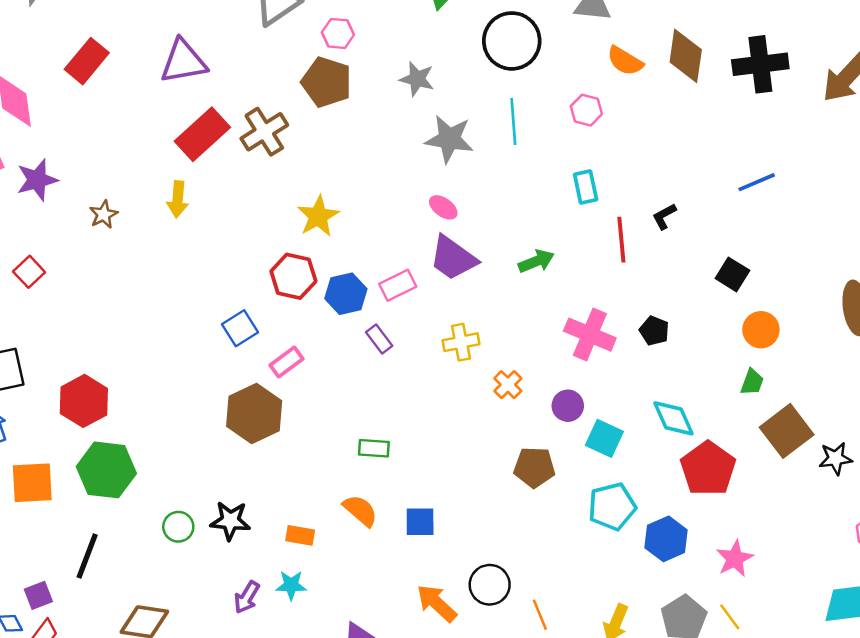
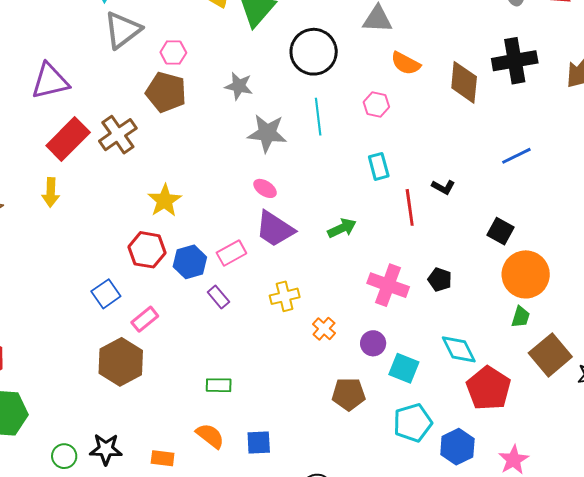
brown diamond: (686, 56) -> (464, 82), moved
black L-shape: (664, 216) -> (443, 187), turned -120
orange circle: (761, 330) -> (526, 274), size x1.6

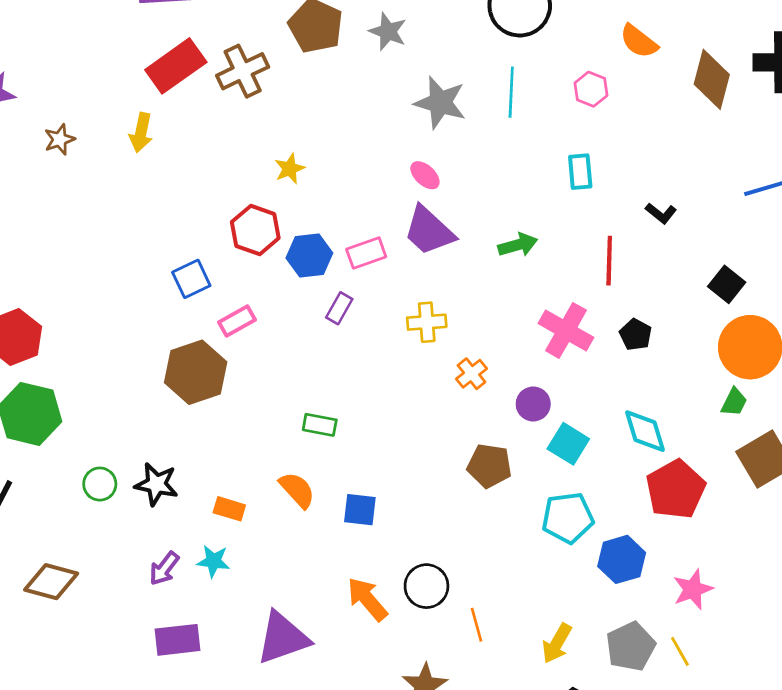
gray star: (239, 86) -> (388, 32), moved
yellow star: (165, 200) -> (290, 169), size x0.7
red line: (410, 207) -> (609, 261), moved
purple rectangle: (218, 297) -> (339, 308), turned 60

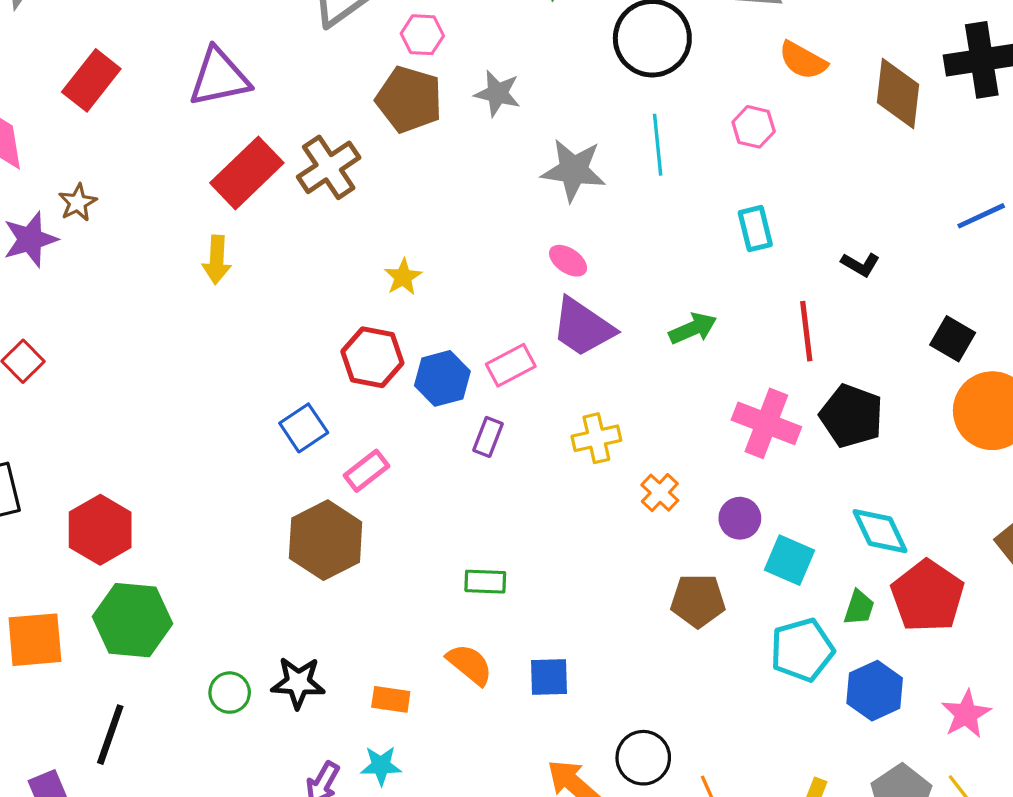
brown star: (60, 139) -> (78, 203), moved
black pentagon: (636, 335) -> (851, 416), size x1.6
green trapezoid: (734, 402) -> (859, 608), moved

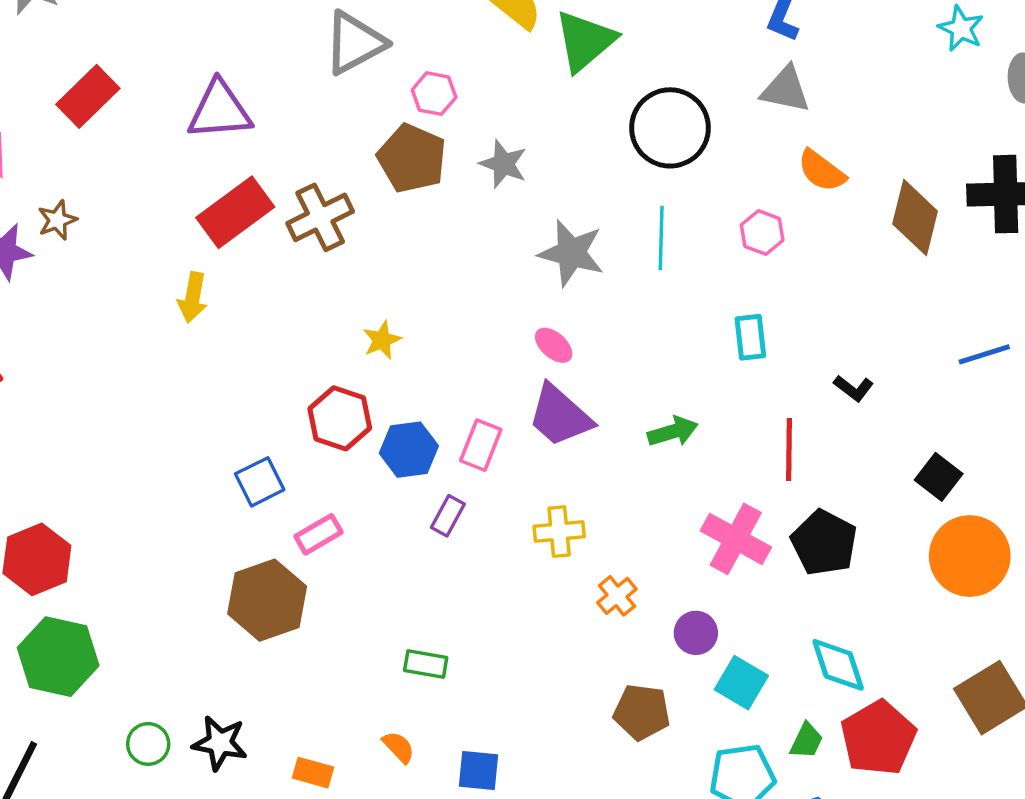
pink rectangle: (511, 365) -> (481, 445), turned -48
orange semicircle: (470, 664) -> (399, 747), size x0.7

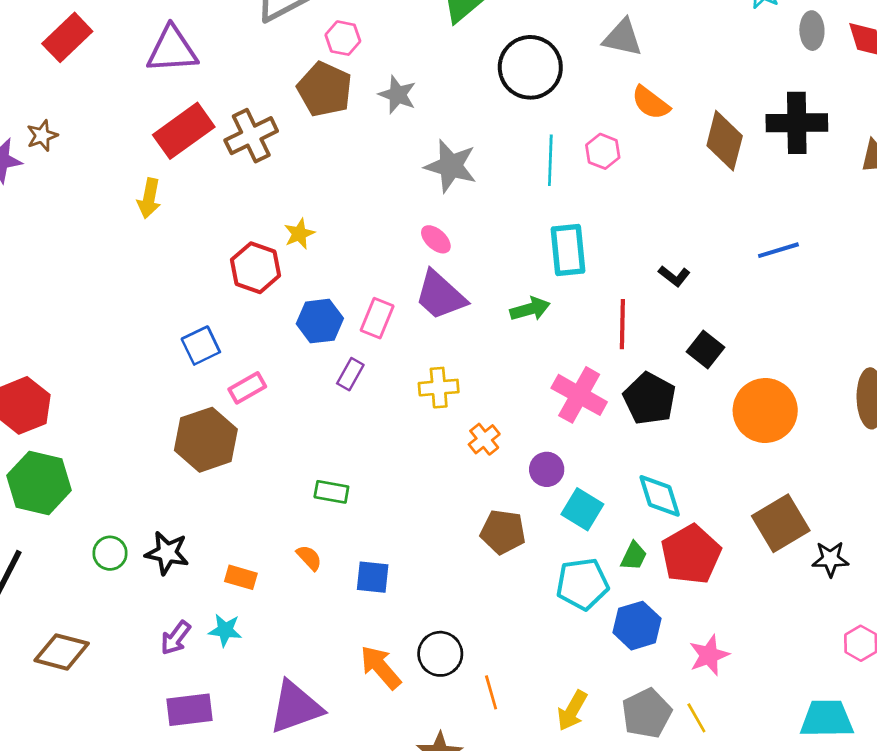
cyan line: (661, 238) -> (550, 160), moved
cyan rectangle: (750, 337) -> (568, 250), moved, size x1.4
red hexagon: (340, 418) -> (255, 268), moved
black square: (939, 477) -> (706, 349), moved

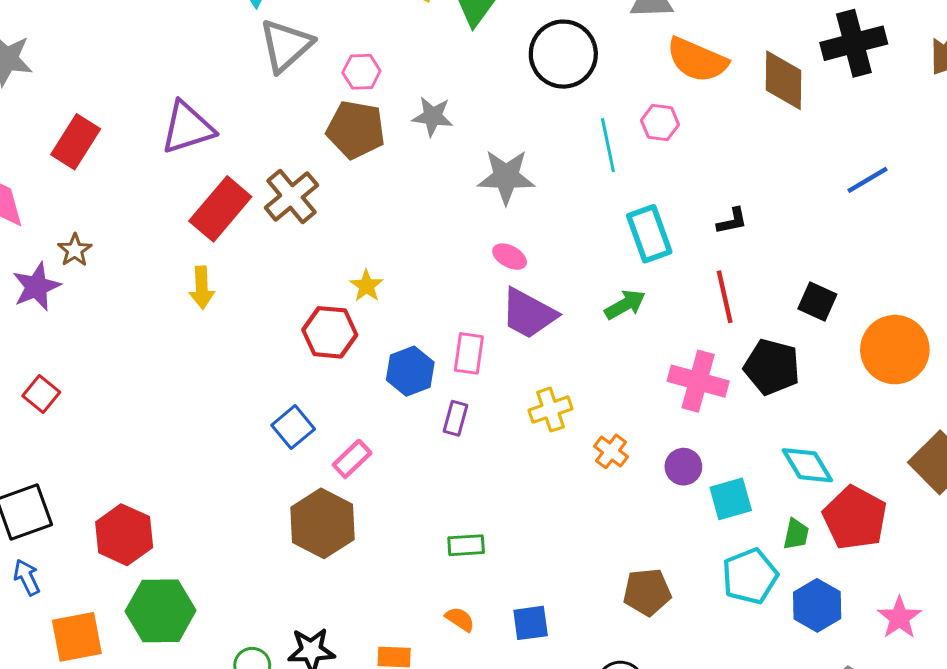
orange semicircle: (651, 103) -> (697, 60), size x1.4
black L-shape: (674, 276) -> (732, 221), moved, turned -36
cyan square: (582, 509) -> (731, 499), turned -33
brown pentagon: (503, 532) -> (647, 592), moved

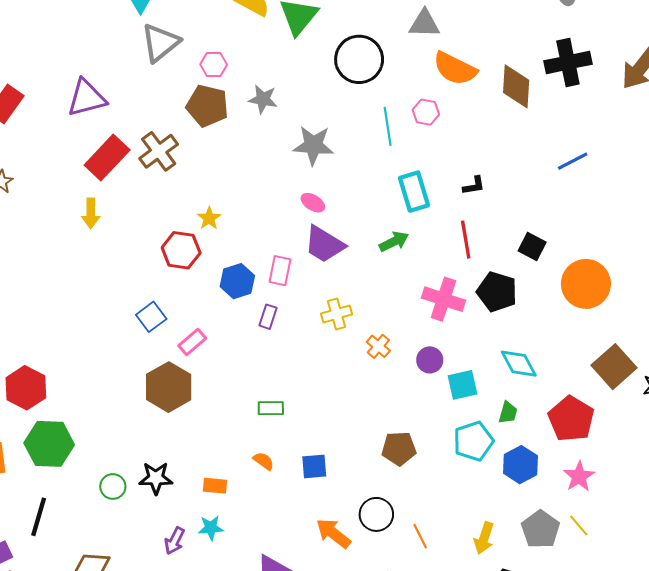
red pentagon: (855, 518) -> (571, 419), moved

